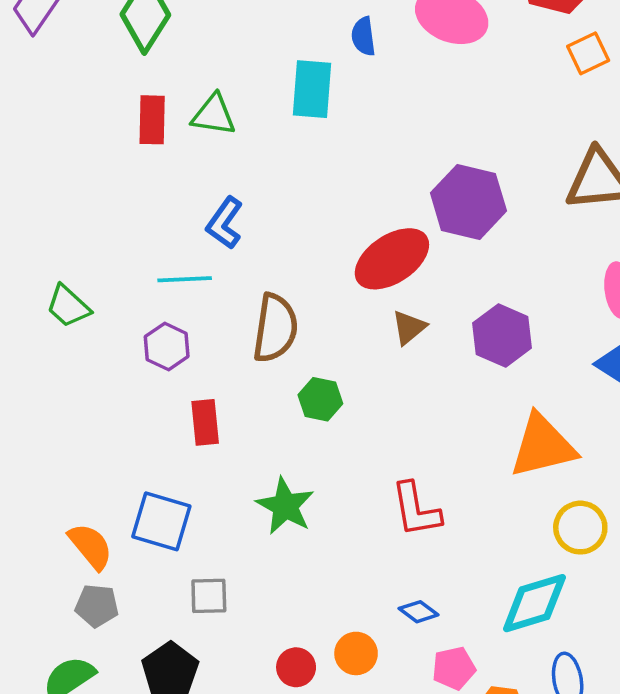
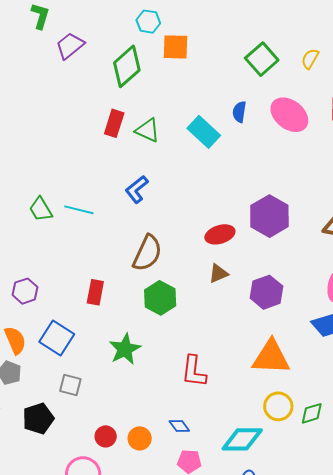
cyan rectangle: (312, 89) -> (204, 132), turned -68
red ellipse: (392, 259) -> (220, 234), size x0.7
cyan line: (185, 279) -> (79, 210), moved
purple hexagon: (167, 346) -> (25, 291), moved
green hexagon: (320, 399) -> (160, 298), size x1.4

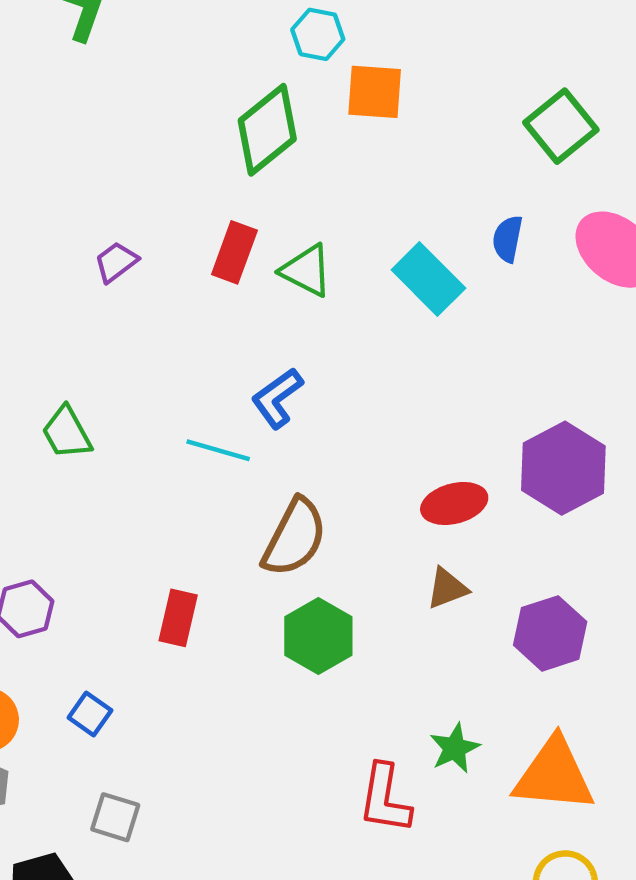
purple trapezoid: (70, 46) -> (116, 262), moved, size x0.7
cyan line: (79, 210) -> (218, 450), moved
blue square: (57, 338) -> (90, 714), size x0.6
green star: (125, 349) -> (455, 748), moved, size x0.7

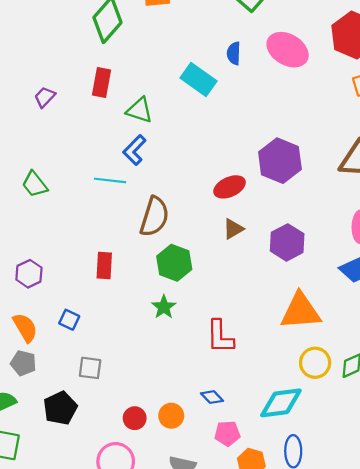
green triangle: (306, 270) -> (140, 110), moved
green star: (455, 748) -> (164, 307), moved

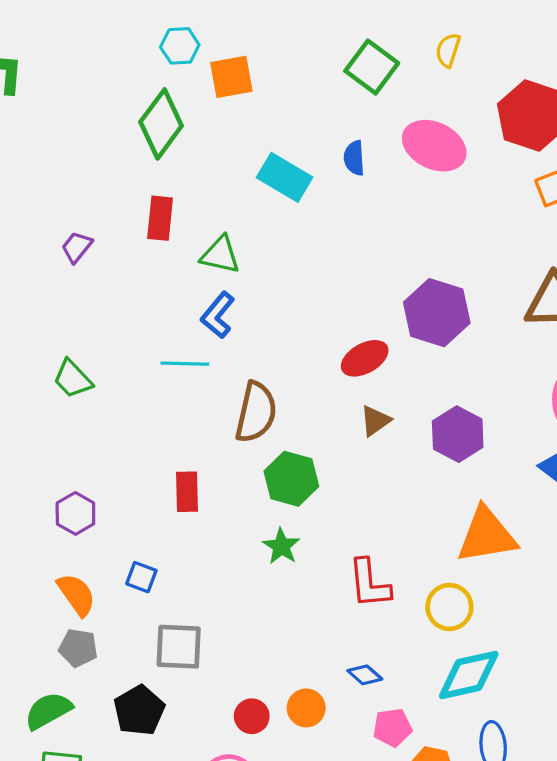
cyan rectangle: (198, 80) -> (285, 177), moved
yellow circle: (315, 363) -> (449, 607), moved
gray square: (90, 368) -> (179, 647), size x1.4

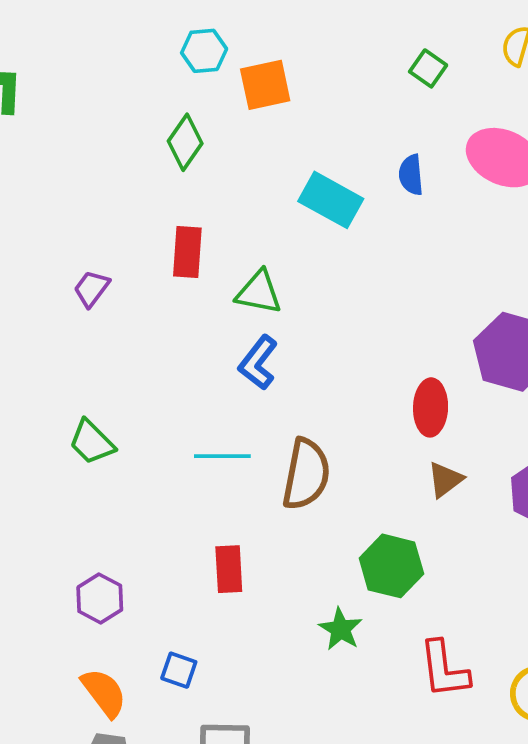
green square: (372, 67) -> (428, 68), size x0.6
green diamond: (161, 124) -> (185, 142), size x0.7
red ellipse: (365, 358) -> (431, 407), turned -57
cyan line: (185, 364) -> (222, 456), moved
green hexagon: (291, 479) -> (391, 566), moved

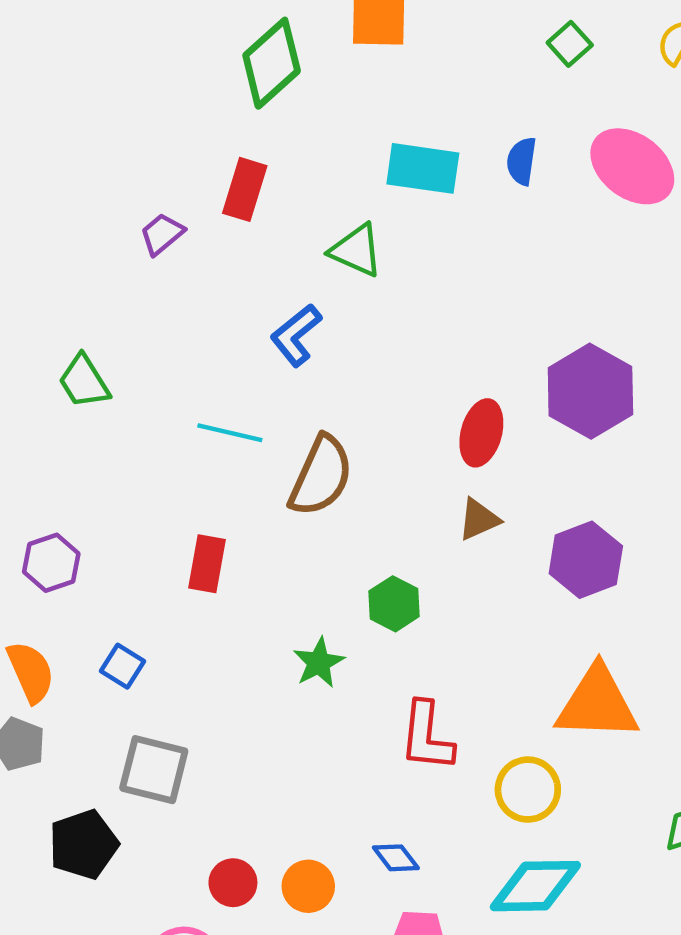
green diamond: (185, 142) -> (272, 63), size x1.4
cyan rectangle: (331, 200) -> (423, 168), turned -34
purple trapezoid: (92, 289) -> (162, 234), moved
green triangle: (259, 292) -> (356, 250), moved
green hexagon: (391, 566) -> (394, 604), size x0.7

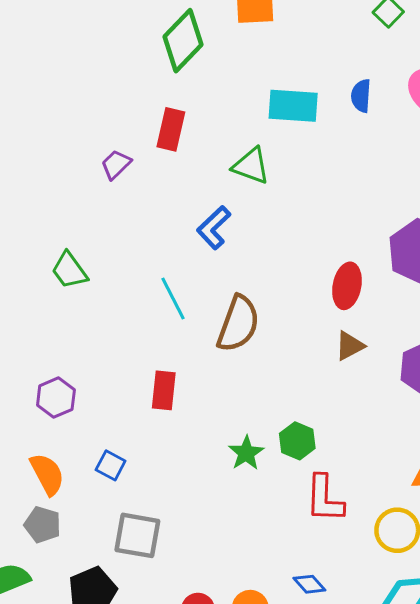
cyan line: (230, 433) -> (173, 298), turned 54
green hexagon: (394, 604) -> (297, 441), moved

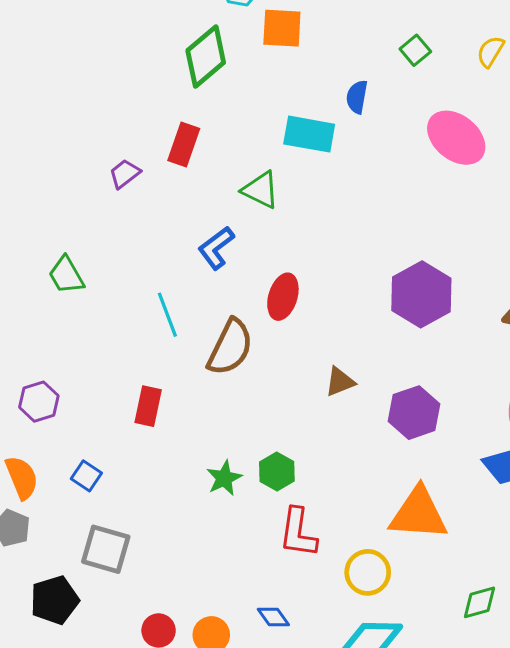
blue semicircle: (361, 96) -> (357, 97), moved
red ellipse: (347, 286) -> (283, 297), moved

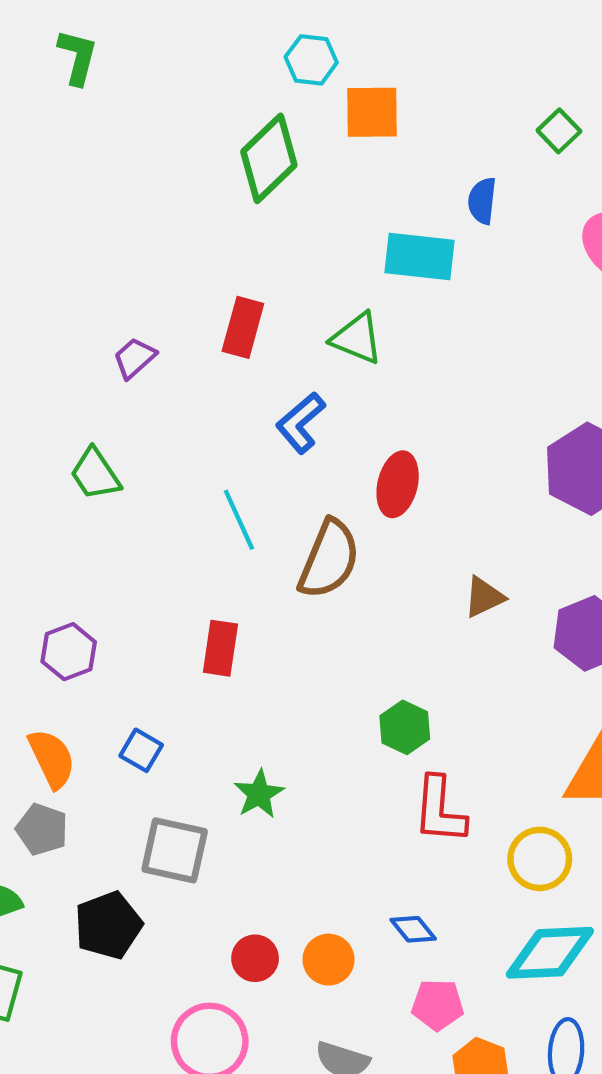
red rectangle: (184, 144) -> (243, 327), moved
purple trapezoid: (125, 174) -> (135, 358), moved
green star: (224, 478) -> (259, 794), moved

